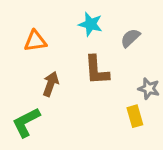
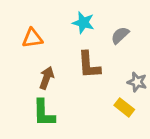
yellow rectangle: (135, 116) -> (124, 107), turned -36
green L-shape: (26, 122) -> (44, 113), moved, turned -64

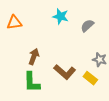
orange triangle: (32, 38) -> (14, 23), moved
brown L-shape: (89, 65) -> (65, 72), moved, turned -45

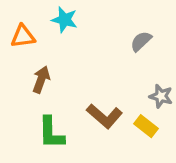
cyan star: (61, 16) -> (64, 20), moved
brown arrow: (34, 56) -> (41, 80), moved

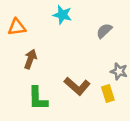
cyan star: (64, 20) -> (62, 15), moved
yellow rectangle: (146, 126) -> (108, 94), turned 35

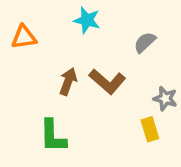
brown arrow: (30, 59) -> (68, 82), moved
brown L-shape: (77, 86) -> (107, 82), moved

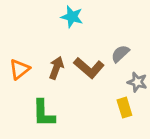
orange triangle: (24, 37) -> (19, 69), moved, turned -30
gray semicircle: (145, 42) -> (120, 54), moved

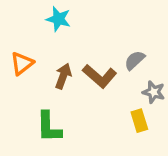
cyan star: (72, 17) -> (58, 19), moved
orange triangle: (19, 69) -> (22, 63), moved

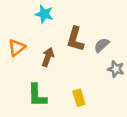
brown L-shape: (100, 76) -> (75, 39), moved, turned 65
yellow rectangle: (139, 121) -> (79, 98), moved

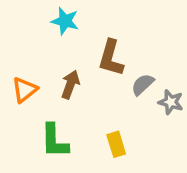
gray semicircle: (102, 45) -> (143, 84), moved
orange triangle: (17, 48) -> (25, 90), moved

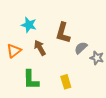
cyan star: (65, 21) -> (29, 25), moved
brown arrow: (70, 84) -> (40, 48), turned -49

